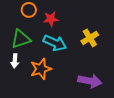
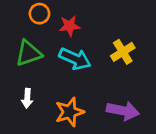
white arrow: (15, 61) -> (27, 98), moved
orange star: (41, 69) -> (70, 112), moved

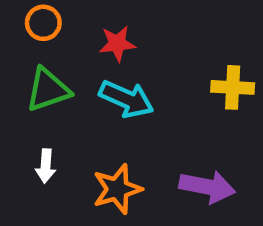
orange circle: (39, 14) -> (43, 23), moved
yellow cross: (123, 52) -> (233, 87), moved, turned 35

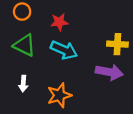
green triangle: (48, 90) -> (24, 45), turned 45
purple arrow: (207, 187) -> (109, 72), moved

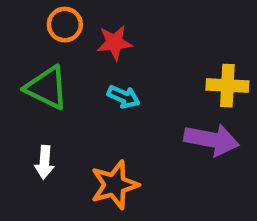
orange circle: (22, 12) -> (65, 25), moved
cyan arrow: (64, 50) -> (124, 97), size x0.6

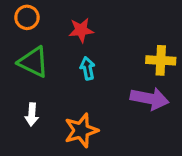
orange circle: (65, 25) -> (27, 17), moved
cyan arrow: (124, 97) -> (87, 68), turned -125

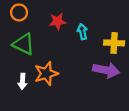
cyan arrow: (87, 68) -> (82, 32), moved
orange star: (81, 130) -> (46, 74), moved

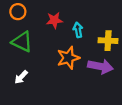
orange star: (46, 74) -> (68, 58), moved
white arrow: (22, 81) -> (21, 77), turned 40

